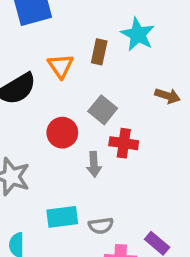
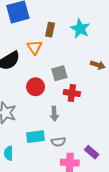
brown rectangle: (99, 52) -> (50, 30), moved
gray square: (103, 110) -> (59, 73), turned 35
gray arrow: (94, 164) -> (54, 114), moved

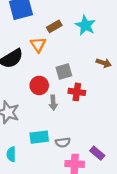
brown rectangle: (50, 30) -> (54, 26), turned 48
gray arrow: (54, 114) -> (53, 103), moved

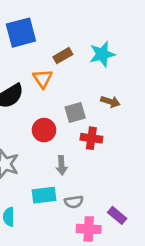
cyan star: (85, 25) -> (102, 54), turned 30
brown arrow: (104, 63) -> (110, 102), moved
gray arrow: (53, 103) -> (62, 165), moved

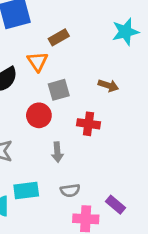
cyan star: (102, 54) -> (125, 32), moved
gray square: (75, 112) -> (59, 90), moved
cyan rectangle: (44, 195) -> (26, 190), moved

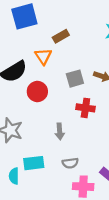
gray square: (59, 90) -> (75, 79), moved
red circle: (39, 115) -> (37, 92), moved

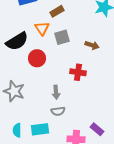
gray square: (75, 79) -> (62, 37), moved
cyan rectangle: (34, 163) -> (40, 129), moved
gray semicircle: (70, 163) -> (58, 111), moved

